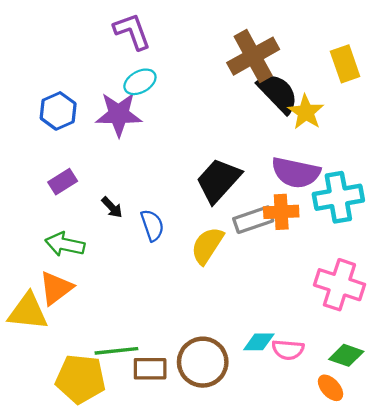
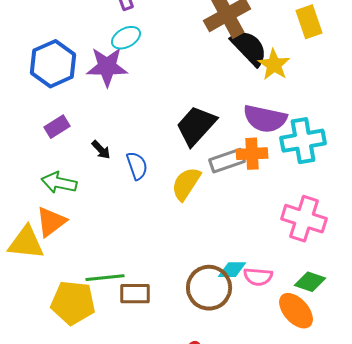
blue hexagon: (58, 111) -> (53, 64), size x1.4
brown circle: (203, 362) -> (209, 288), moved
orange ellipse: (331, 388) -> (296, 311), size x1.5

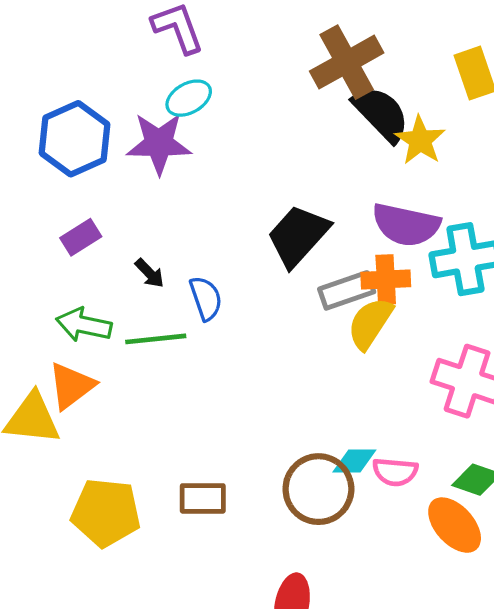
yellow semicircle: (186, 184) -> (370, 323), moved
green line: (105, 278) -> (156, 339), moved

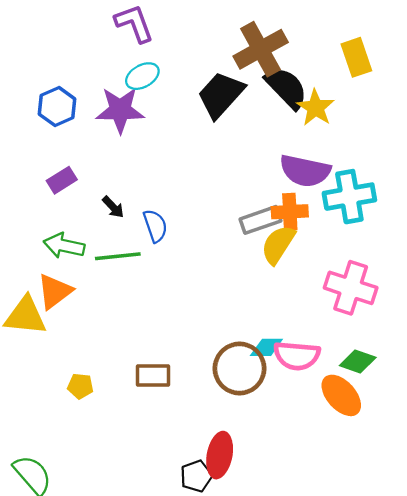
blue hexagon: (74, 139) -> (57, 106), size x0.7
black trapezoid: (298, 236) -> (221, 95), moved
pink semicircle: (395, 472) -> (297, 356), size x1.4
yellow pentagon: (106, 513) -> (80, 386), size x0.5

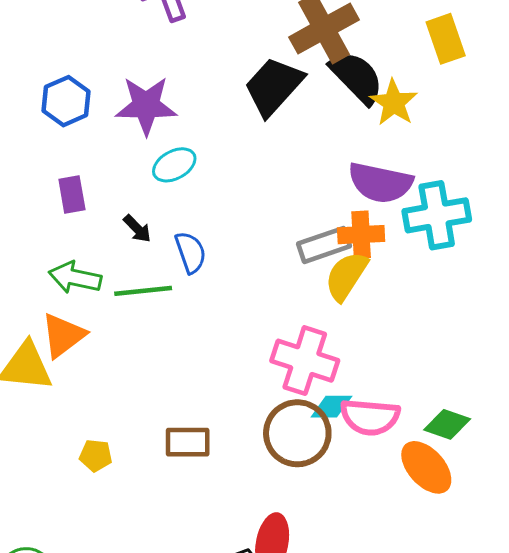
cyan ellipse: (142, 76) -> (174, 165), moved
purple rectangle: (62, 180) -> (72, 195), turned -68
pink cross: (351, 288) -> (305, 361), moved

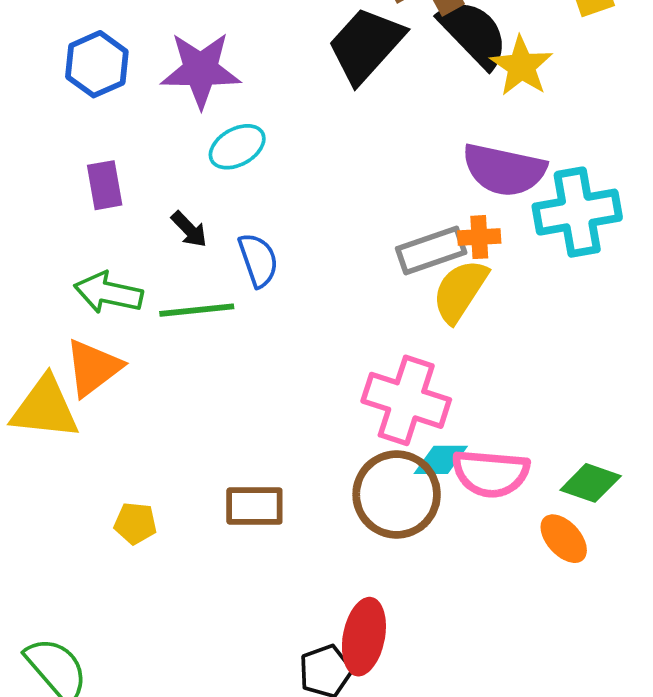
orange cross: (361, 235) -> (479, 237), size x0.7
orange ellipse: (426, 467) -> (564, 539), size x0.7

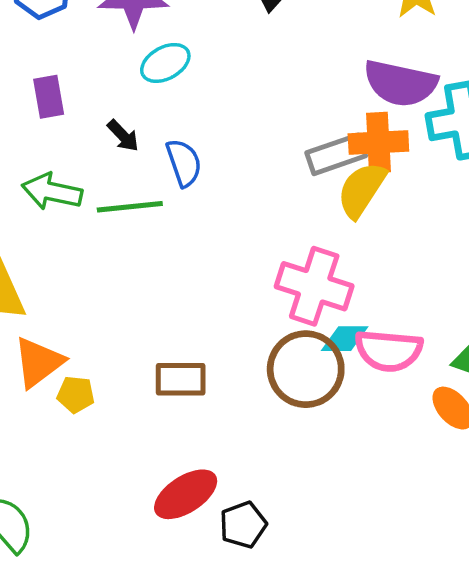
orange cross: (479, 237) -> (378, 142), size x1.6
orange triangle: (93, 368) -> (38, 362), moved
red ellipse: (364, 637) -> (186, 494), moved, turned 46

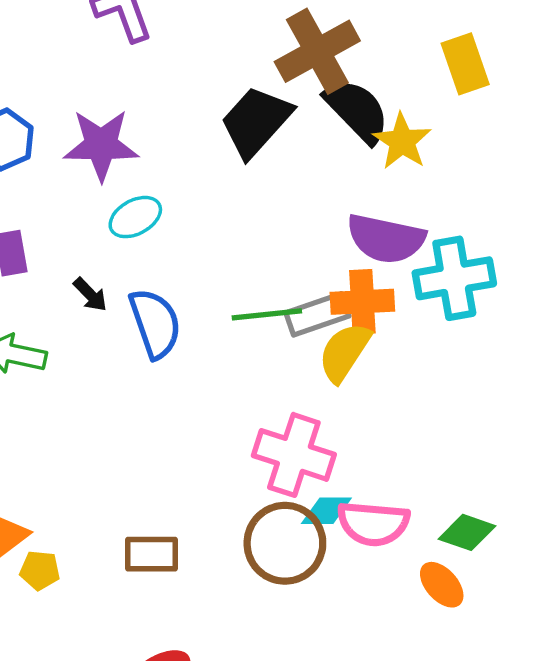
blue semicircle: (184, 163) -> (155, 323), size x1.4
green line: (130, 207) -> (267, 314), moved

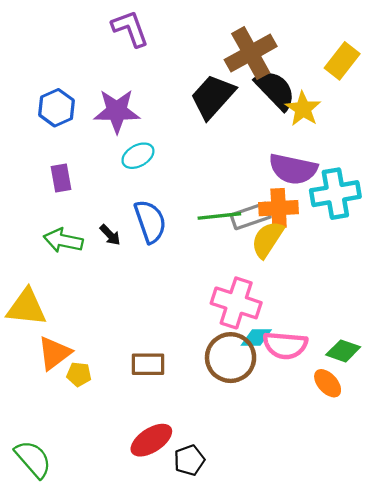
yellow rectangle: (465, 64) -> (342, 61), turned 57
black arrow: (90, 295) -> (110, 235), moved

